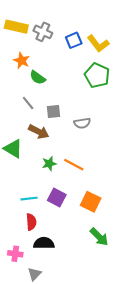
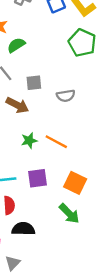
green semicircle: (38, 78) -> (16, 45), turned 112
purple square: (57, 198) -> (37, 178), turned -36
green arrow: (99, 237) -> (69, 214), moved

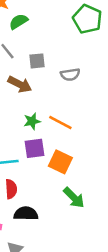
purple square: (37, 178) -> (34, 148), moved
orange square: (75, 183) -> (60, 162), moved

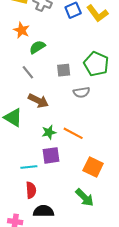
green pentagon: (87, 19) -> (96, 64), moved
gray square: (37, 61) -> (64, 70), moved
orange square: (60, 162) -> (93, 167), moved

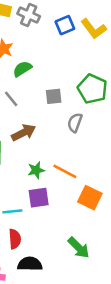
gray semicircle: (81, 92) -> (75, 123), turned 119
brown arrow: (38, 101) -> (24, 133), turned -54
orange square: (93, 167) -> (90, 198), moved

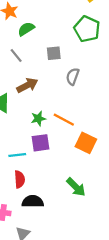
green pentagon: (92, 89) -> (87, 29), moved

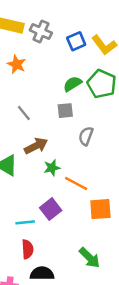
green semicircle: (26, 29) -> (72, 84), moved
green star: (38, 119) -> (52, 168), moved
purple square: (41, 143) -> (51, 209), turned -30
orange square: (86, 143) -> (100, 209), turned -30

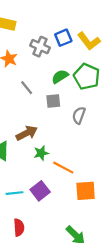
gray cross: (41, 32) -> (40, 47), moved
gray line: (24, 113) -> (27, 88), moved
gray semicircle: (86, 136) -> (79, 115), moved
cyan line: (25, 222) -> (14, 193), moved

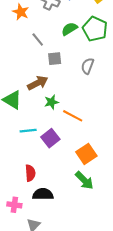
gray square: (53, 101) -> (55, 59), moved
orange square: (86, 191) -> (86, 154), moved, turned -30
cyan line: (14, 193) -> (28, 131), moved

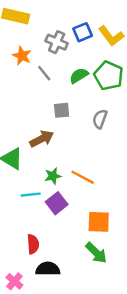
gray line: (38, 40) -> (44, 73), moved
green star: (51, 102) -> (53, 176), moved
orange square: (86, 154) -> (99, 222), turned 36
pink cross: (14, 205) -> (14, 281), turned 32

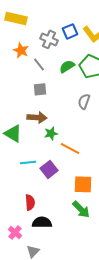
gray square: (62, 110) -> (40, 89), moved
brown arrow: (42, 139) -> (37, 117), turned 30
green star: (53, 176) -> (51, 133), moved

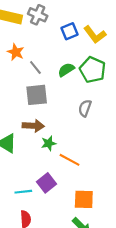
gray cross: (49, 39) -> (38, 15), moved
gray square: (40, 89) -> (37, 95), size x1.5
cyan line: (28, 162) -> (23, 192), moved

